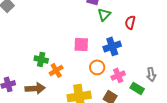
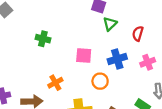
green cross: (41, 59) -> (43, 39), moved
pink cross: (118, 75) -> (148, 62), moved

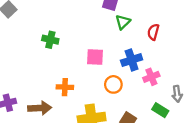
pink cross: (148, 62) -> (151, 77), moved
orange cross: (55, 83) -> (65, 87), turned 32

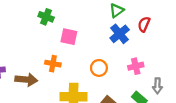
pink square: (95, 57) -> (69, 37), moved
blue cross: (132, 60) -> (120, 34), moved, turned -30

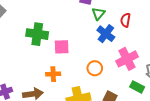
green cross: (46, 17) -> (37, 34), size x1.5
pink cross: (136, 66) -> (127, 59), size x1.5

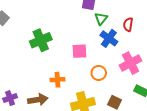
green cross: (37, 34) -> (41, 40), turned -30
pink square: (62, 47) -> (79, 51), moved

